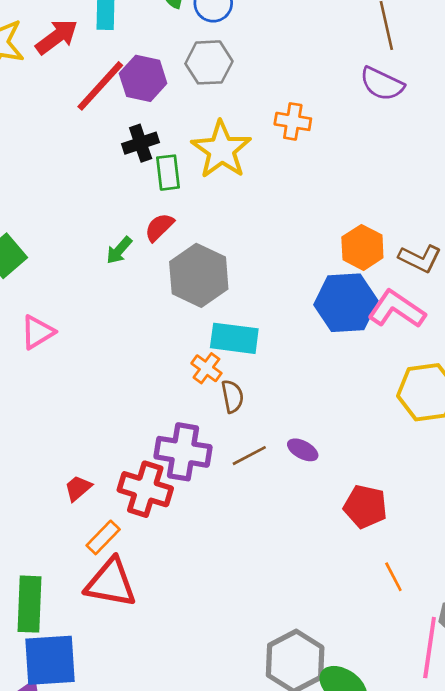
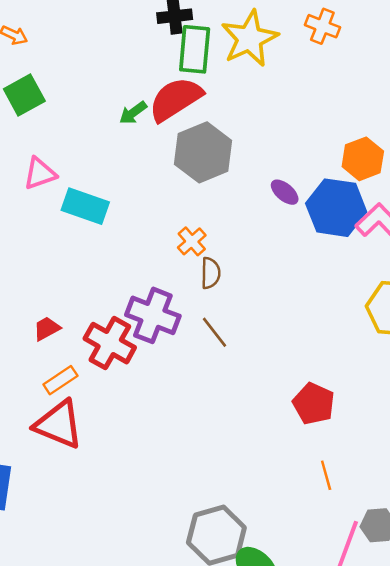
green rectangle: (168, 173) -> (195, 49), size x1.4
red semicircle: (159, 227) -> (175, 99), size x1.8
cyan rectangle: (234, 338) -> (85, 206), moved
purple ellipse: (303, 450) -> (285, 192), moved
brown line: (249, 456) -> (214, 332), turned 68

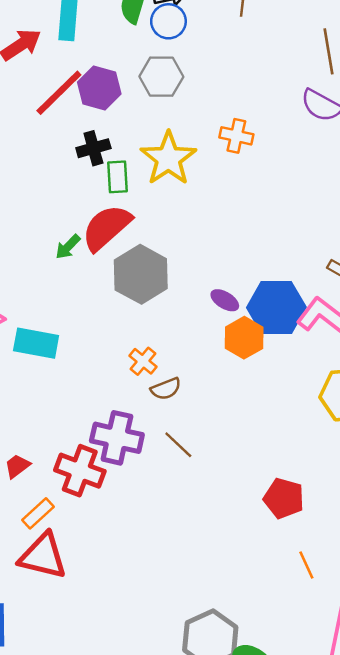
green rectangle: (195, 49) -> (117, 177), size x0.7
orange hexagon: (363, 159) -> (244, 338), moved
brown semicircle: (211, 273) -> (166, 389), turned 76

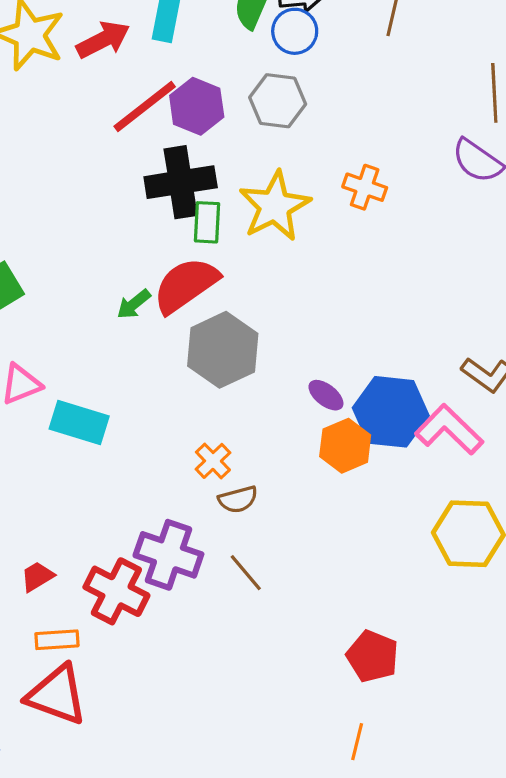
black cross: (93, 148) -> (181, 182), size x1.6
orange rectangle: (38, 513) -> (57, 640), turned 32
orange line: (306, 565) -> (357, 742), moved, turned 32

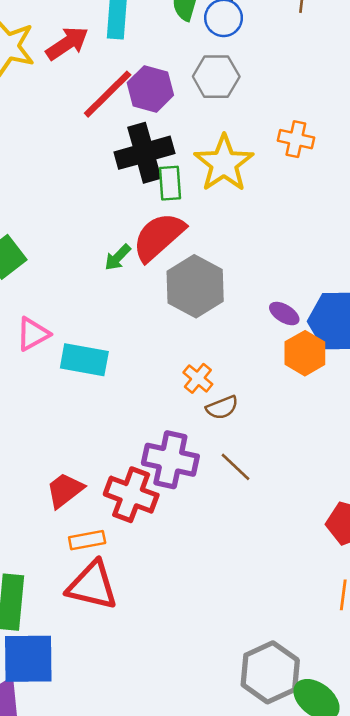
red trapezoid: (37, 576) -> (65, 490), size x1.4

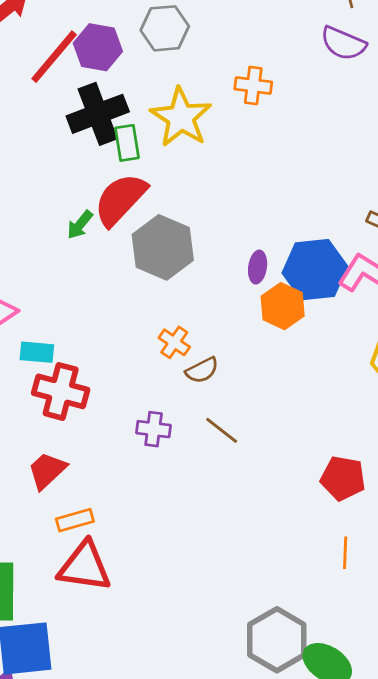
purple ellipse: (284, 314) -> (258, 267), turned 72
cyan rectangle: (84, 360) -> (37, 352), moved, size x0.7
purple cross: (170, 460) -> (154, 429), size x0.6
red cross: (131, 495) -> (61, 391), moved

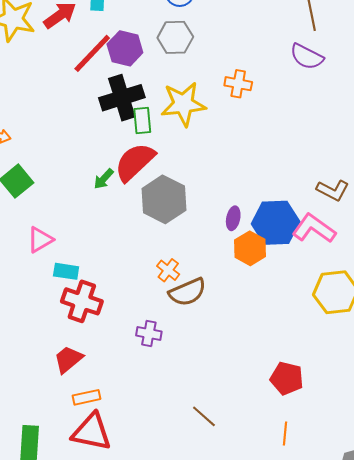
yellow star: (181, 117) -> (183, 104), turned 30
brown semicircle: (202, 370) -> (187, 292), size x1.5
brown line: (222, 430) -> (204, 416), moved

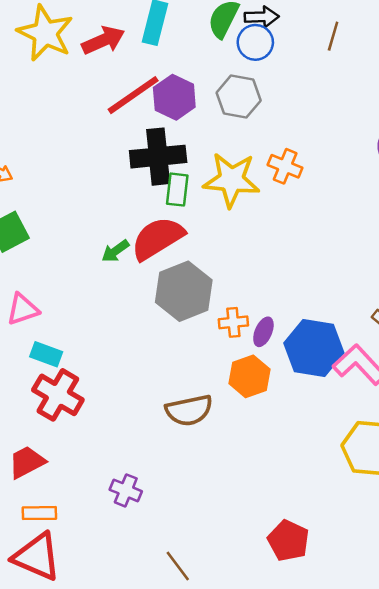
orange cross: (238, 84) -> (285, 166), moved
orange hexagon: (250, 248) -> (249, 376), moved
orange cross: (168, 270) -> (233, 322), moved, turned 35
purple cross: (149, 333) -> (126, 490), moved

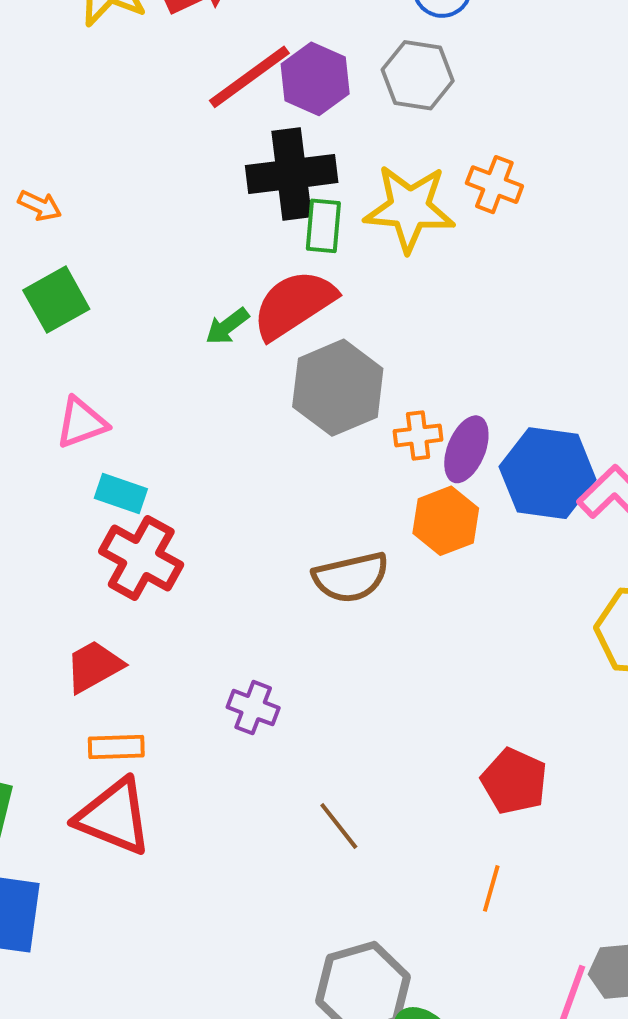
purple ellipse: (263, 332) -> (466, 449), size x1.4

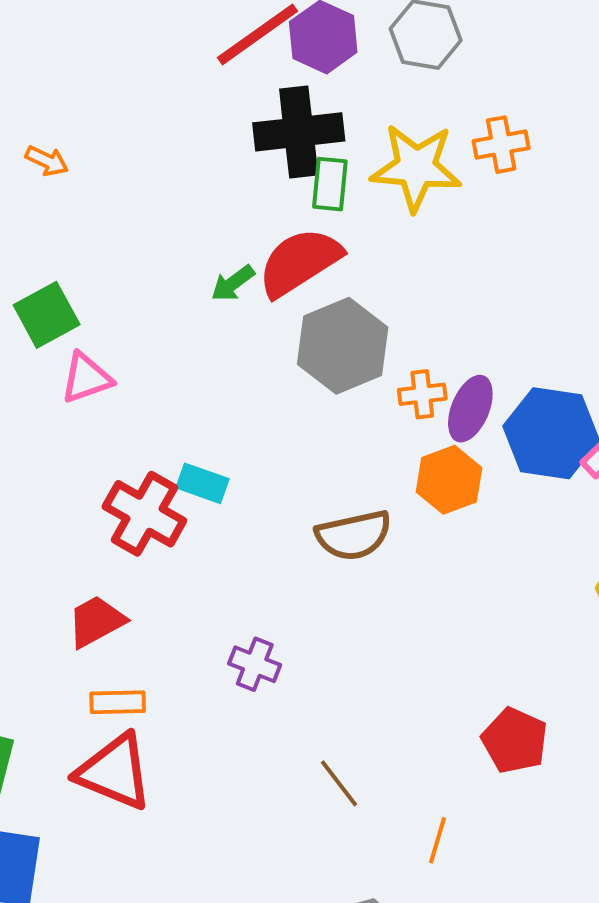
orange cross: (494, 185) -> (501, 145), turned -32
green square: (56, 300) -> (47, 315), moved
cyan rectangle: (121, 493) -> (202, 483), moved
orange line: (491, 888) -> (438, 840), moved

